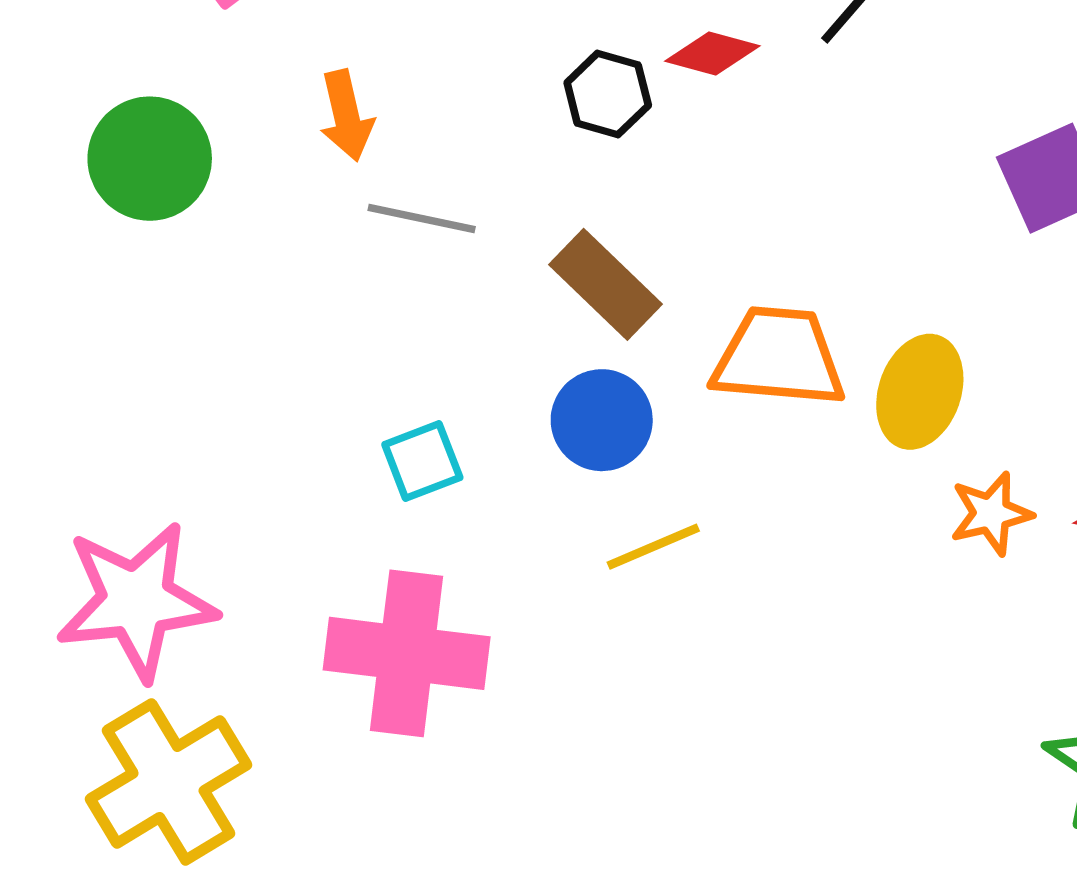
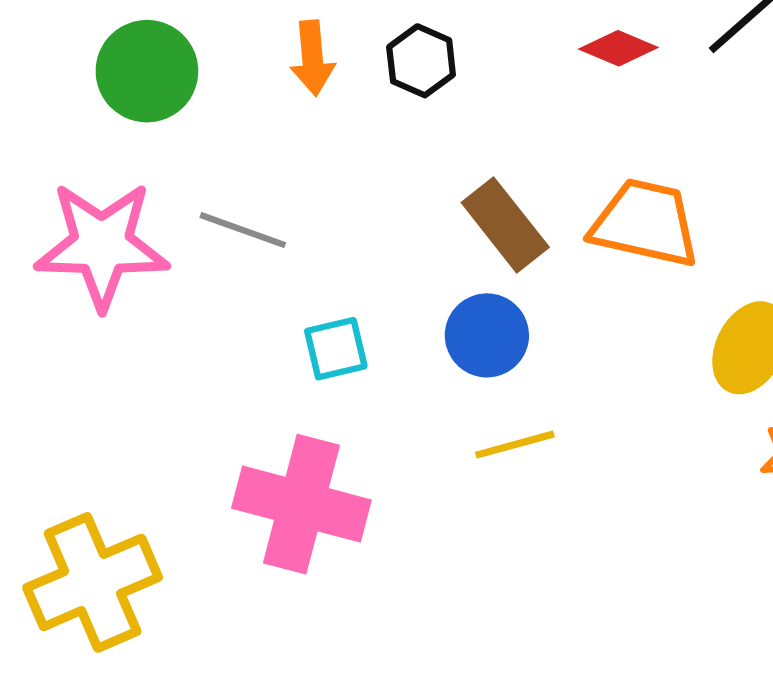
black hexagon: (608, 94) -> (421, 61), moved
gray line: (422, 218) -> (243, 230), moved
orange trapezoid: (779, 357) -> (645, 223), moved
pink star: (136, 601) -> (102, 245), moved

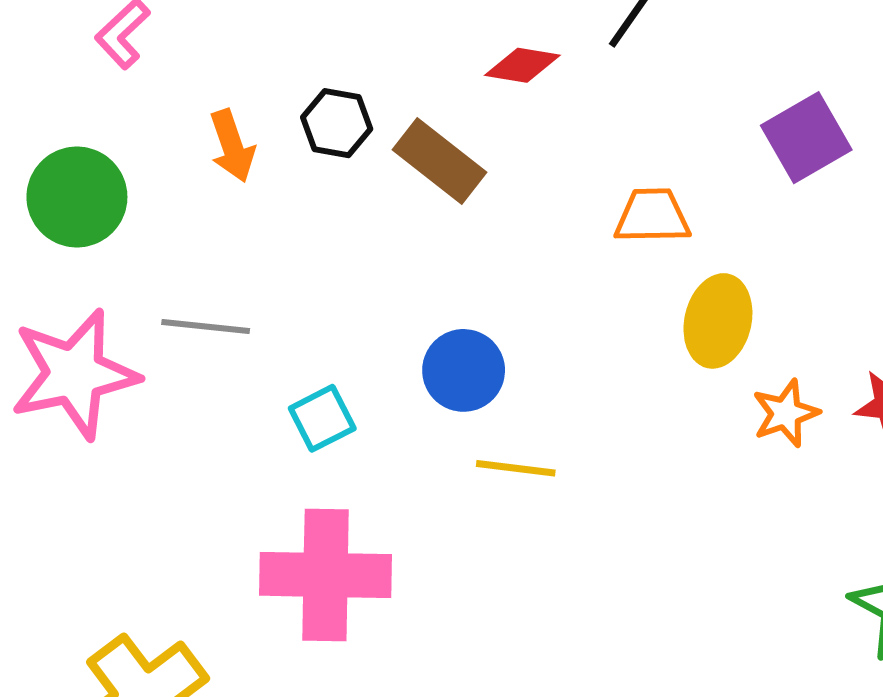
orange trapezoid: (645, 223) -> (652, 216), moved, size x0.7
brown rectangle: (505, 225) -> (440, 161), moved
yellow line: (515, 445) -> (516, 468), turned 36

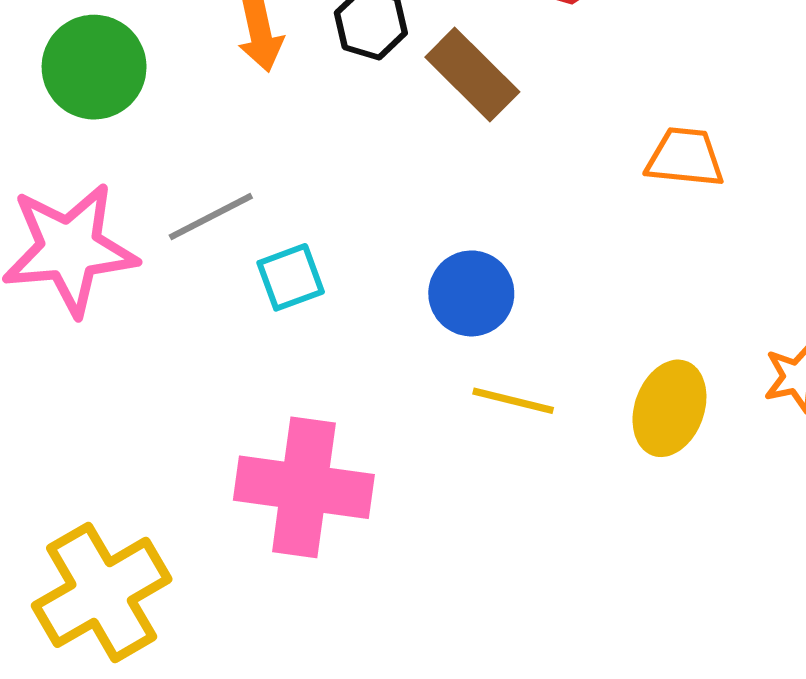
yellow ellipse: (718, 321) -> (669, 408), moved
gray line: (206, 327) -> (211, 217), turned -40
cyan square: (322, 418) -> (291, 277), moved

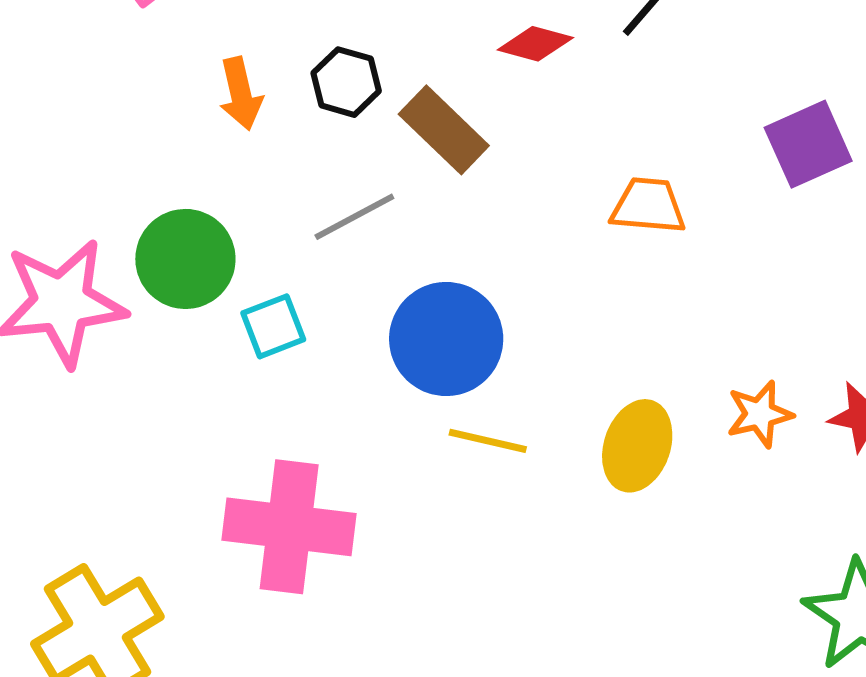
green circle: (94, 67) -> (185, 259), moved
gray line: (211, 217) -> (354, 217), moved
blue circle: (471, 293) -> (446, 339), size x1.4

